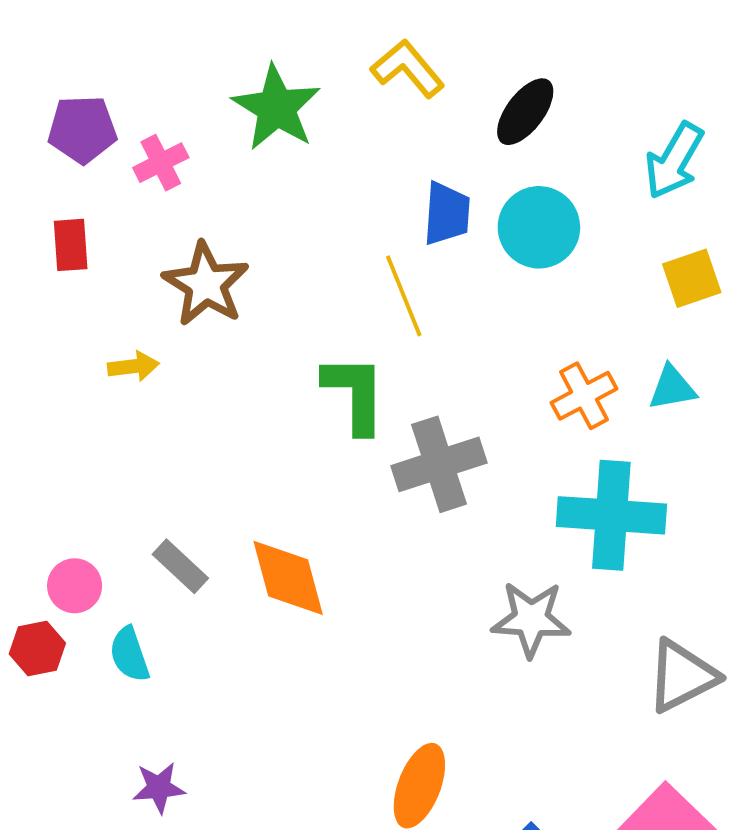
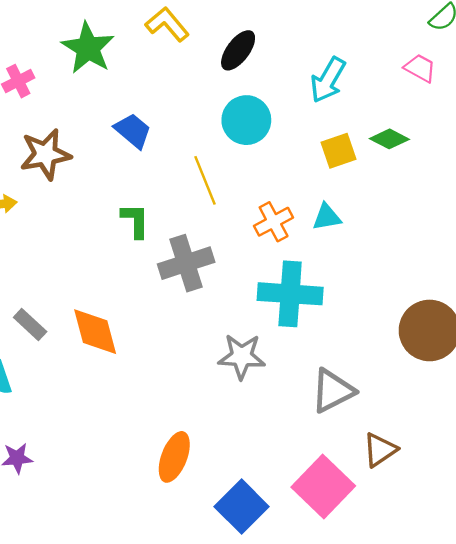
blue trapezoid: (447, 214) -> (133, 131), moved, turned -54
brown star: (206, 284) -> (45, 154), turned 30
yellow line: (404, 296) -> (205, 180), moved
green L-shape: (355, 394) -> (135, 221), size x0.7

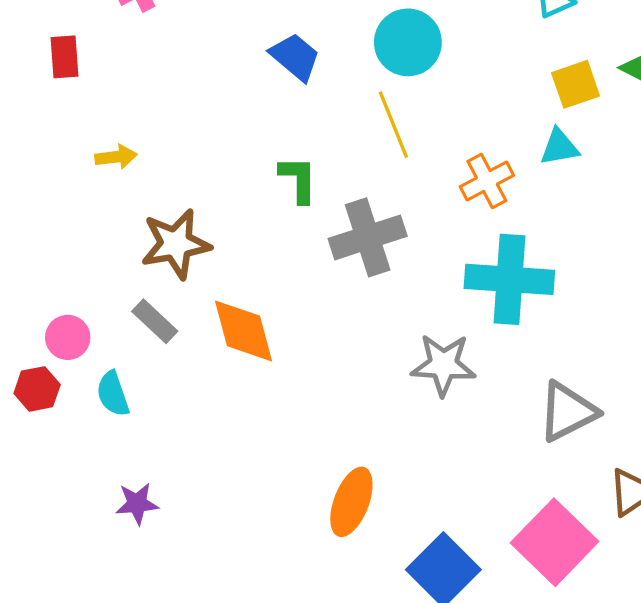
cyan circle: (246, 120) -> (408, 42), moved
brown star: (45, 154) -> (176, 244), moved
cyan triangle: (327, 217) -> (559, 147), moved

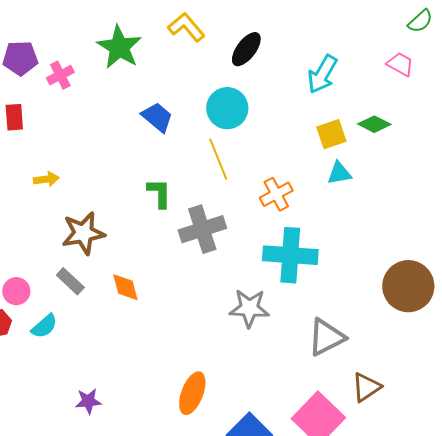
cyan triangle: (559, 147) -> (339, 173), moved
orange diamond: (243, 331) -> (125, 287), size x0.7
cyan semicircle: (113, 394) -> (44, 326), turned -112
purple star: (137, 503) -> (88, 401), moved

